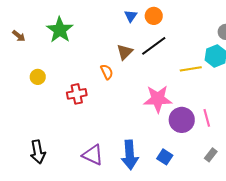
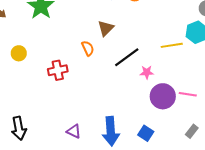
black line: (154, 46) -> (127, 57), moved
pink star: (158, 99) -> (147, 72), moved, size x0.5
pink line: (207, 118) -> (188, 94), turned -66
purple triangle: (93, 155) -> (74, 131), size x0.7

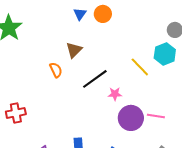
yellow line: (172, 45) -> (140, 67), turned 55
red cross: (58, 70) -> (16, 113), moved

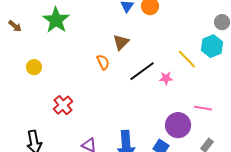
pink star: (115, 94) -> (166, 78), moved
red cross: (16, 113) -> (63, 105), turned -30
purple circle: (131, 118) -> (178, 125), moved

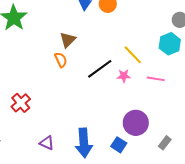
brown triangle: (121, 42) -> (68, 40), moved
yellow line: (187, 59) -> (133, 55), moved
pink line: (203, 108) -> (156, 79), moved

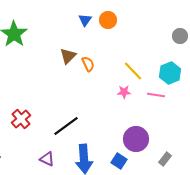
cyan hexagon: (170, 44) -> (170, 73), moved
orange semicircle: (61, 60) -> (88, 64), moved
black line: (100, 69) -> (66, 126), moved

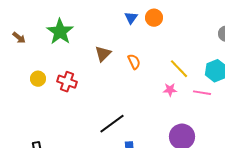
brown triangle: (68, 56) -> (103, 54), moved
red cross: (21, 119) -> (67, 82), moved, turned -30

